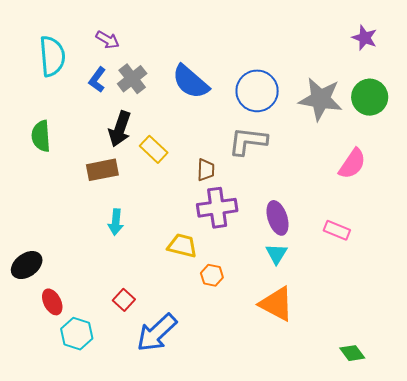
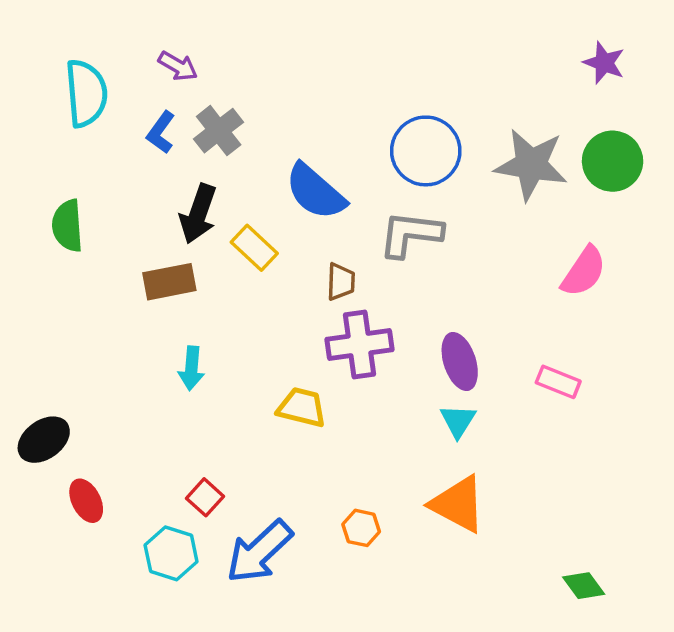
blue semicircle: (190, 82) -> (315, 192), moved
orange hexagon: (212, 275) -> (361, 528), moved
cyan hexagon: (77, 334) -> (171, 553), moved

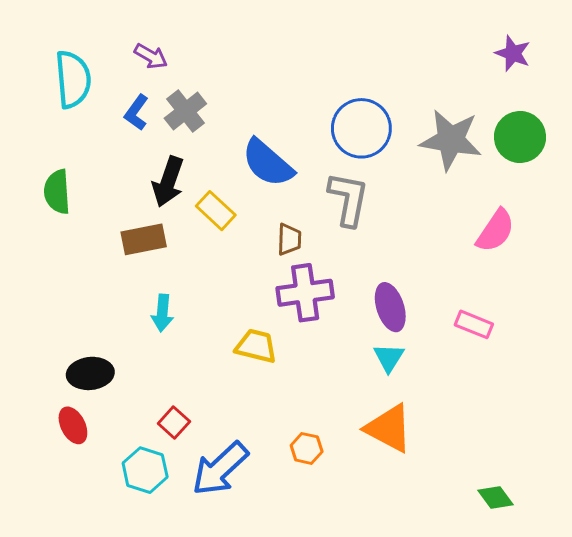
gray L-shape: (410, 234) -> (348, 199), turned 94
black ellipse: (44, 440) -> (90, 373), moved, turned 30

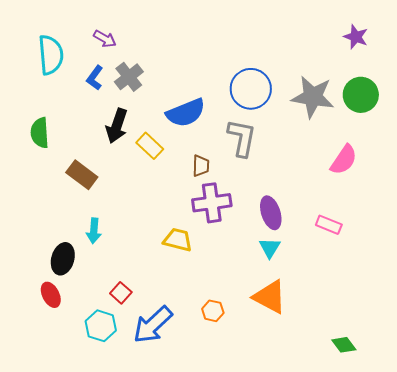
blue semicircle: (268, 163) -> (186, 113), turned -63
brown rectangle: (144, 239) -> (82, 175), moved, turned 48
cyan arrow: (162, 313) -> (94, 231), moved
black ellipse: (90, 373) -> (63, 259), turned -68

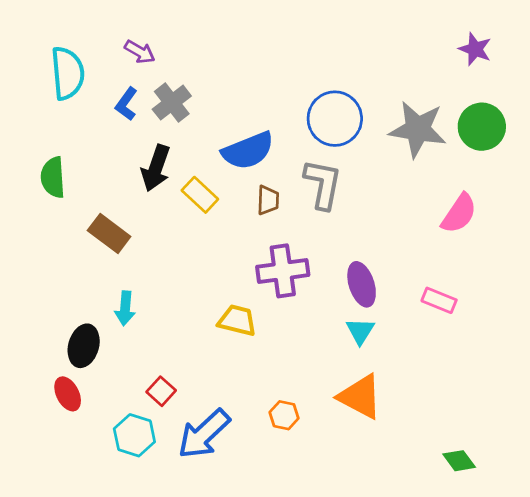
brown trapezoid: (201, 166) -> (268, 200), moved

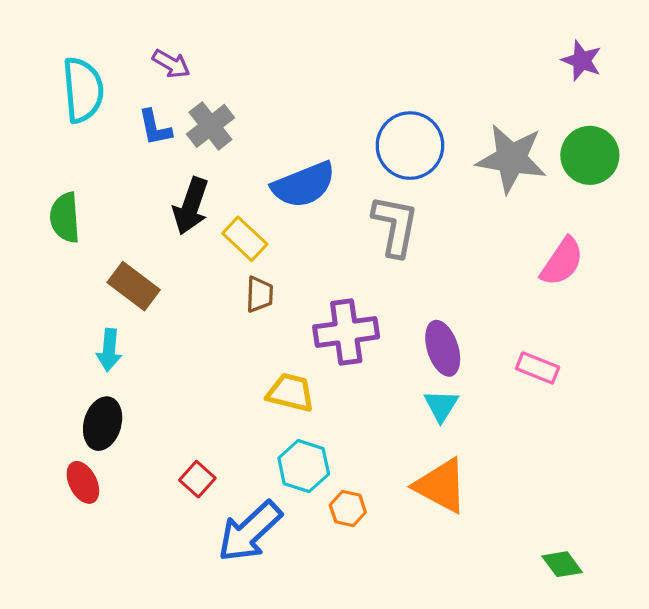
blue L-shape: (126, 104) -> (155, 128), turned -48
brown trapezoid: (268, 200) -> (260, 294), moved
cyan arrow: (125, 308) -> (109, 350), moved
cyan hexagon: (134, 435) -> (304, 466), moved

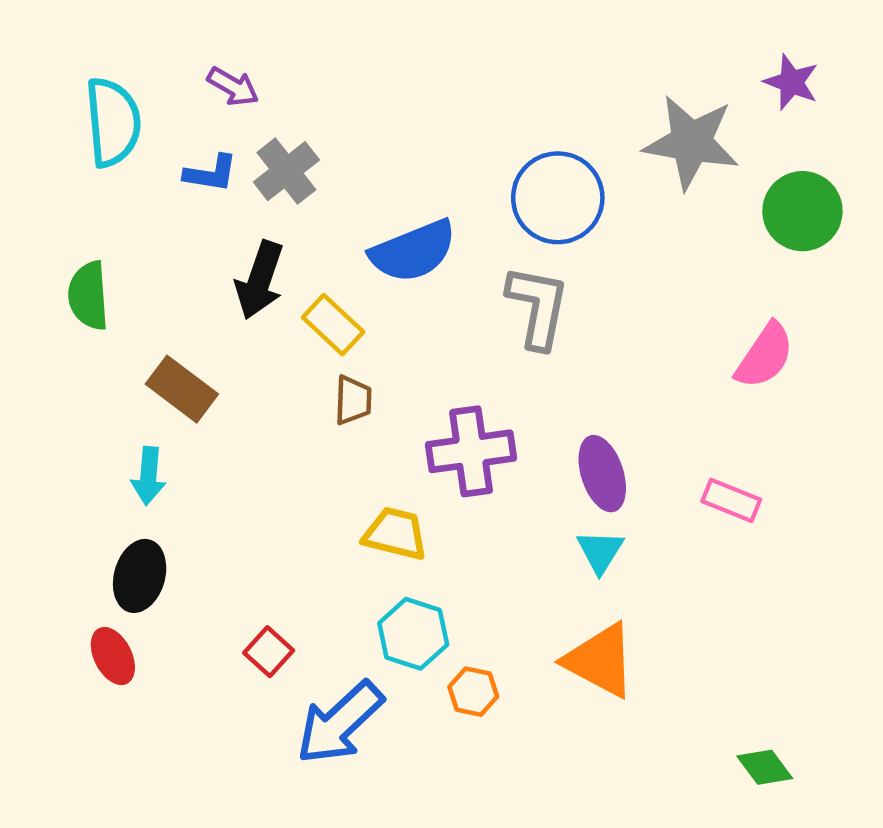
blue L-shape: (155, 128) -> (211, 173), turned -69
gray star: (511, 159) -> (691, 142), moved

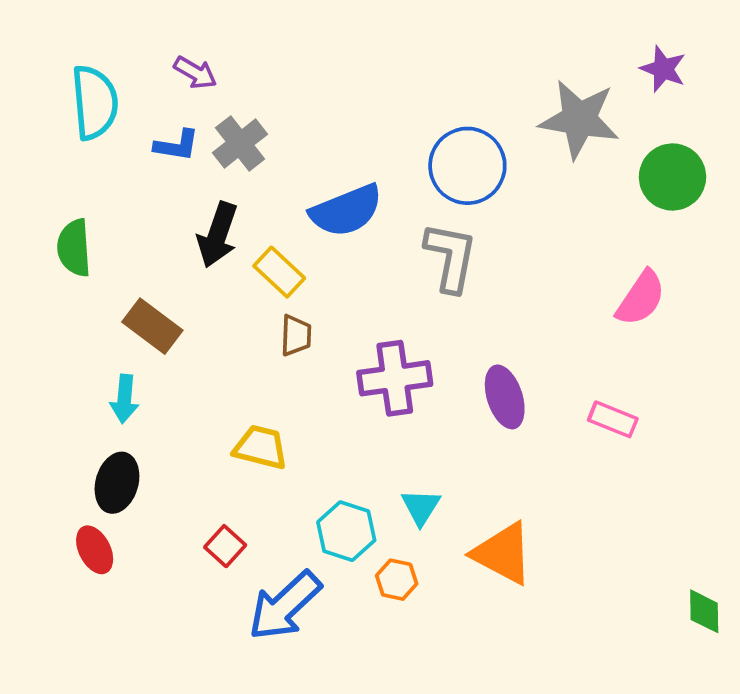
yellow trapezoid: (395, 534) -> (261, 447), moved
cyan triangle: (600, 551) -> (421, 507), moved
green diamond: (765, 767) -> (704, 611), moved, turned 36

